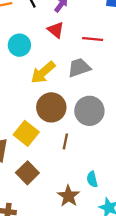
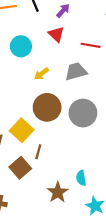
yellow arrow: (43, 72) -> (41, 74), size x0.6
brown line: (65, 141) -> (38, 152), moved

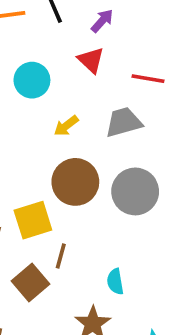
yellow square: (22, 130) -> (33, 220), turned 30
cyan semicircle: (81, 178) -> (115, 282), moved

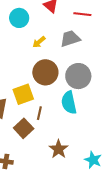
cyan semicircle: (115, 282) -> (69, 103), moved, size x1.6

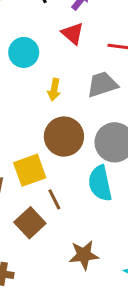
yellow arrow: (39, 42) -> (54, 90), turned -40
brown line: (39, 113) -> (54, 199), turned -40
brown star: (59, 149) -> (84, 255), turned 30

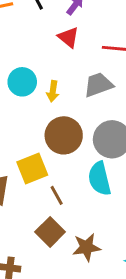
cyan circle: (24, 52) -> (22, 82), moved
brown square: (30, 223) -> (50, 232), moved

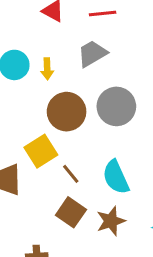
cyan semicircle: (100, 179) -> (116, 177), moved

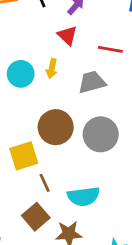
yellow arrow: (47, 69) -> (52, 69), moved
cyan semicircle: (116, 177) -> (83, 196), turned -88

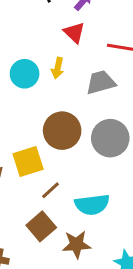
brown line: (45, 183) -> (51, 190), turned 72

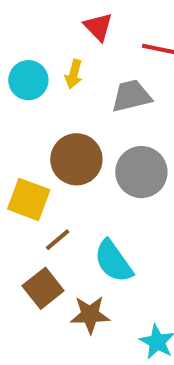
yellow square: (28, 161) -> (29, 199), turned 36
cyan semicircle: (92, 205) -> (113, 261), turned 60

